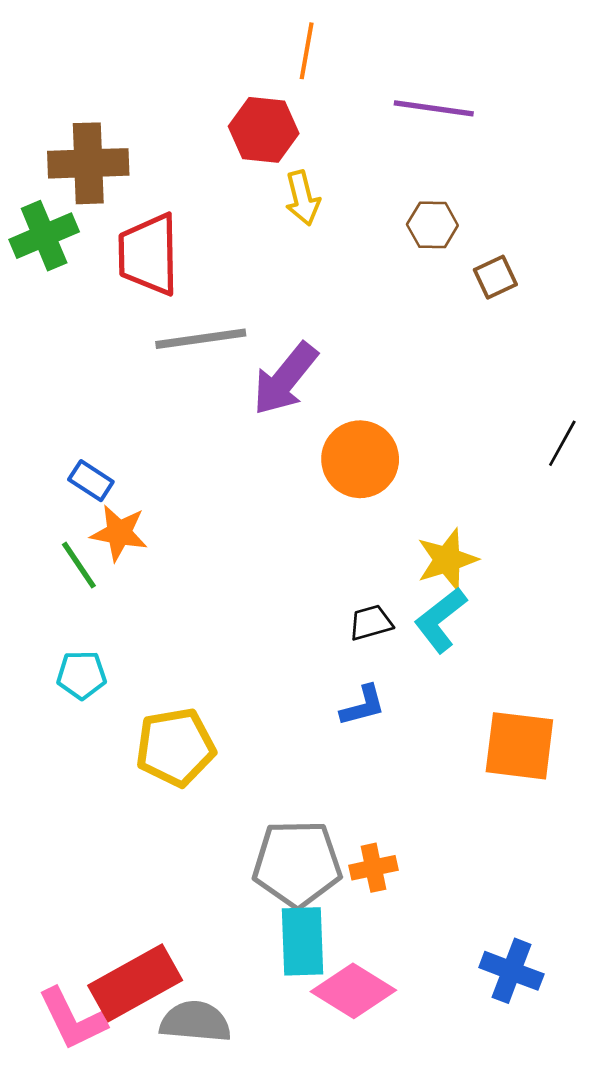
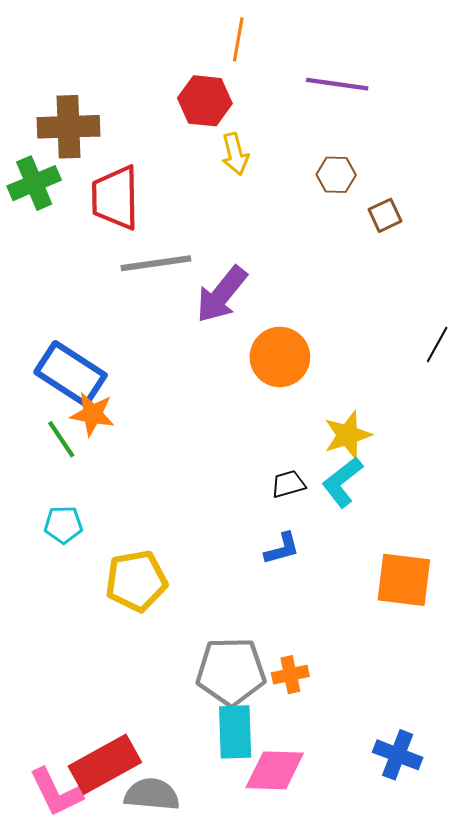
blue rectangle: (91, 481) -> (71, 374), size x2.0
pink diamond: (353, 991) -> (275, 770), turned -30

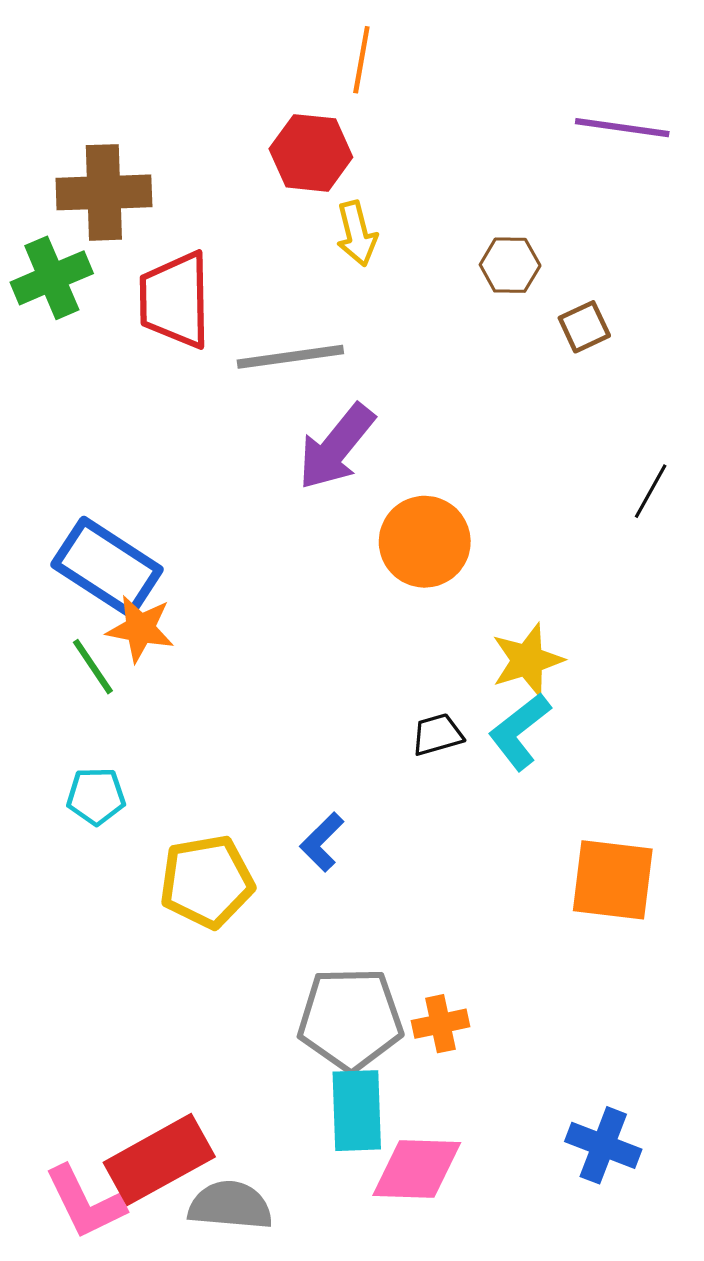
purple line: (337, 84) -> (622, 128), moved
gray line: (156, 263) -> (290, 357), moved
black line: (437, 344) -> (651, 491), moved
blue L-shape: (282, 549) -> (322, 842), moved, turned 150

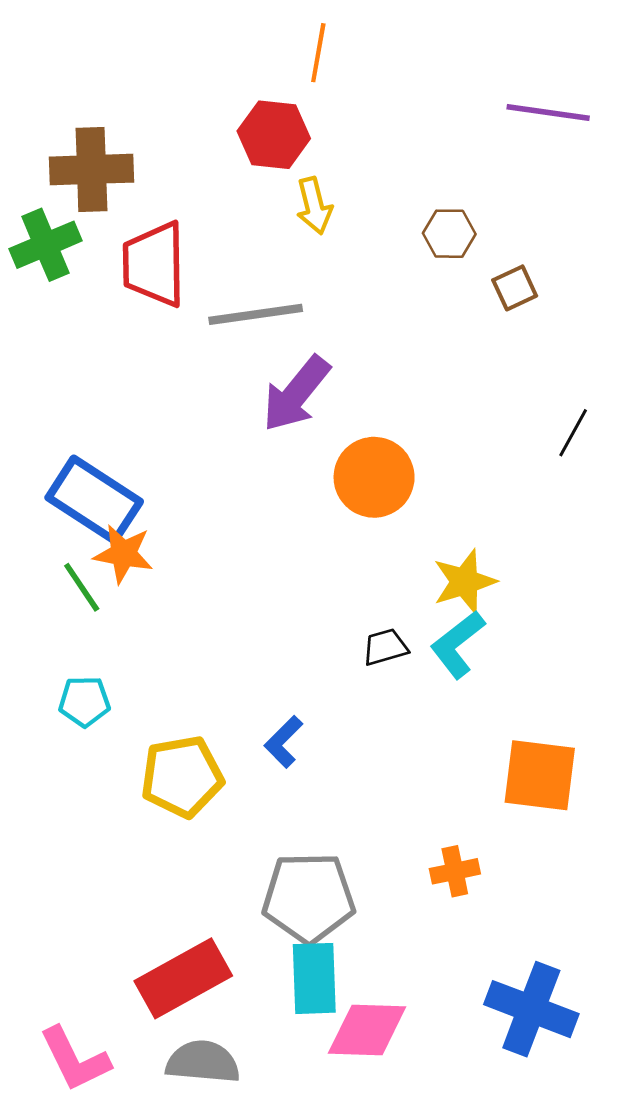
orange cross: (440, 1024) -> (455, 871), moved
blue cross: (603, 1145) -> (531, 1009), size x1.4
red rectangle: (159, 1160) -> (183, 978), moved

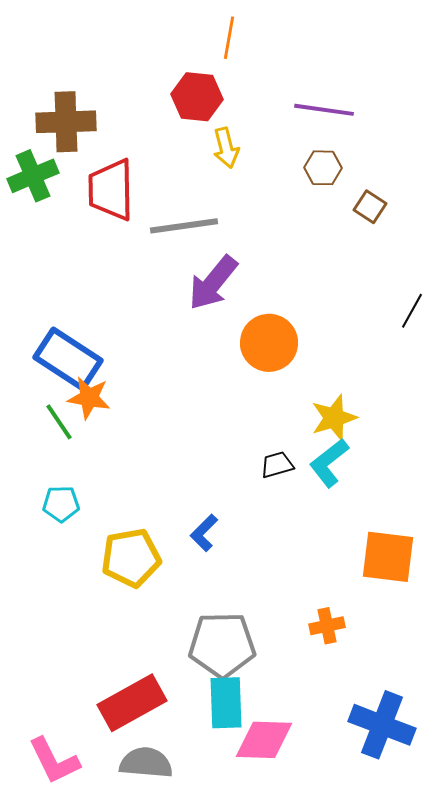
purple line: (548, 113) -> (324, 110), moved
brown square: (515, 288) -> (370, 207), turned -32

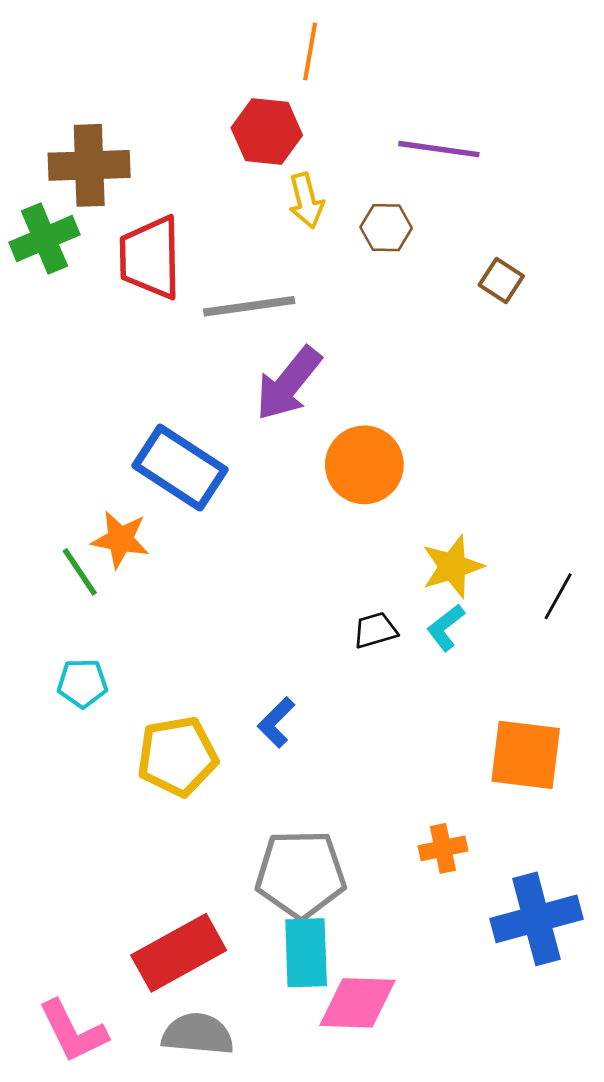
brown hexagon: (323, 168) -> (386, 228), moved
black line: (412, 311) -> (558, 596), moved
blue rectangle: (68, 359) -> (180, 468), moved
cyan L-shape: (329, 463) -> (446, 627), size x0.7
blue cross: (382, 725) -> (536, 919), moved, turned -36

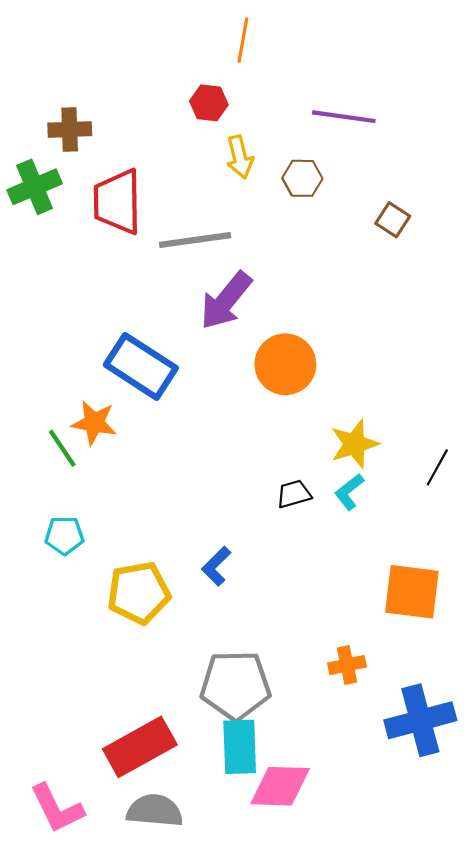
red hexagon: (267, 131) -> (209, 103), size x0.7
brown cross: (89, 165) -> (70, 129), size x0.7

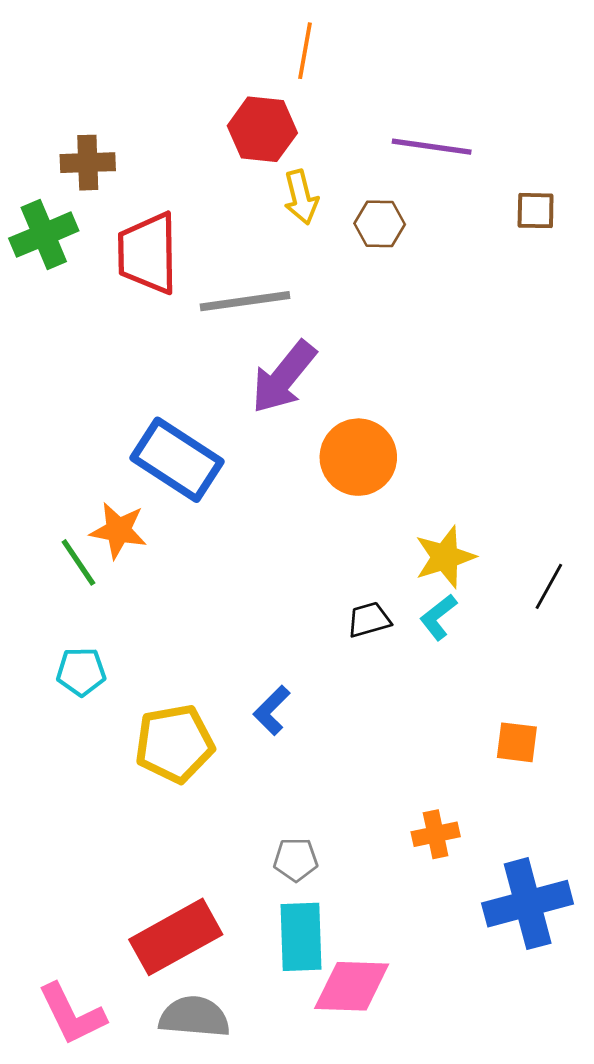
red hexagon: (209, 103) -> (262, 129), size x1.4
brown square: (393, 220) -> (536, 211), moved, turned -32
orange square: (412, 592) -> (517, 742), size x0.6
gray pentagon: (235, 685) -> (296, 860), size x0.5

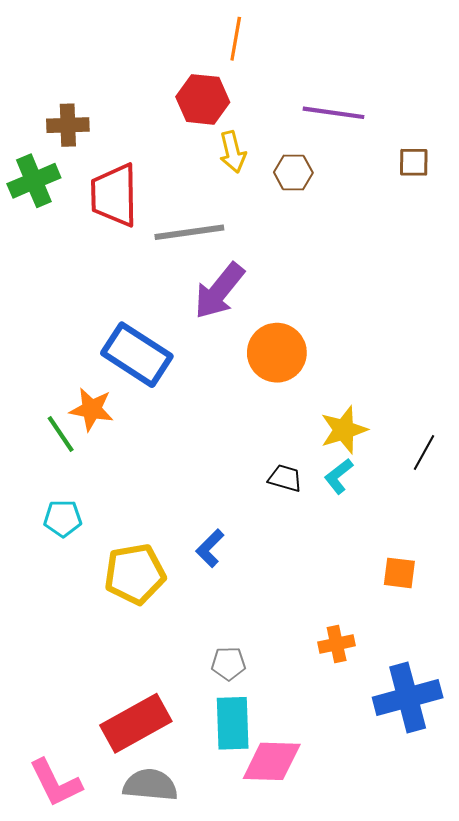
black trapezoid: (369, 620) -> (285, 478), turned 32

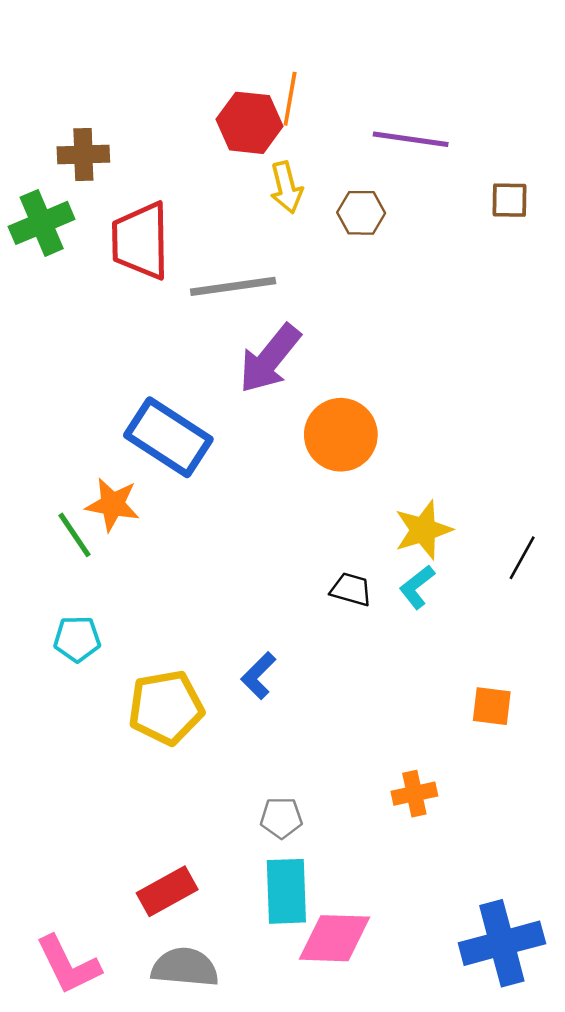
orange line: (236, 39) -> (290, 99), moved
blue cross: (408, 698) -> (502, 943), moved
red rectangle: (136, 723) -> (167, 891), size x0.7

